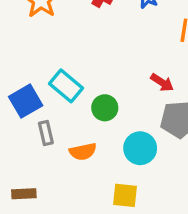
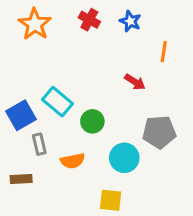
red arrow: (162, 83) -> (135, 82), moved
brown rectangle: (24, 194) -> (21, 179), moved

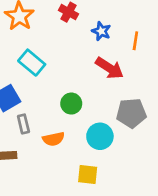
blue star: (130, 21) -> (101, 31), moved
red arrow: (135, 82) -> (109, 68), size x1.5
cyan rectangle: (57, 102) -> (32, 63), moved

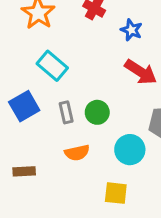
gray rectangle: (23, 124) -> (66, 112), moved

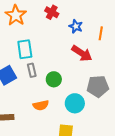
cyan rectangle: (52, 66) -> (25, 49), turned 42
gray rectangle: (66, 112) -> (32, 70), moved

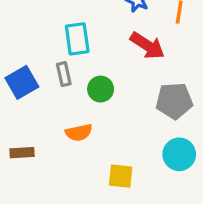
cyan rectangle: (25, 49) -> (77, 39), moved
cyan circle: (75, 103) -> (179, 154), moved

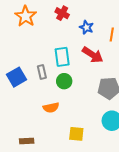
cyan rectangle: (77, 39) -> (62, 57), moved
brown rectangle: (22, 153) -> (27, 141), moved

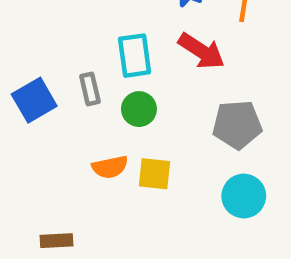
yellow square: (76, 134) -> (155, 174), moved

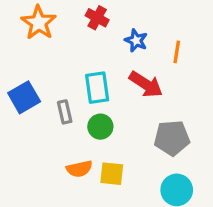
blue square: (34, 100) -> (24, 97), moved

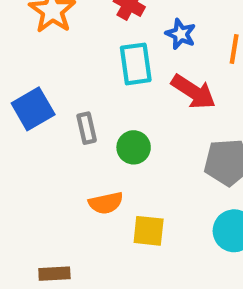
cyan rectangle: (97, 88) -> (136, 64), moved
yellow square: (112, 174) -> (149, 231), moved

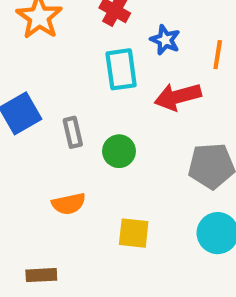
red arrow: (193, 92) -> (178, 97), turned 132
orange semicircle: (106, 203) -> (69, 204), moved

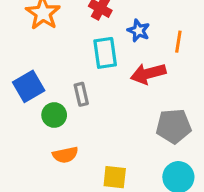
gray rectangle: (73, 132) -> (81, 94), moved
green circle: (119, 151) -> (54, 115), moved

